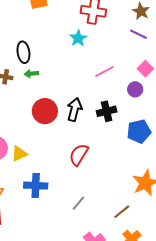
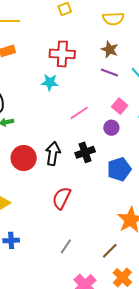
cyan star: (78, 38) -> (50, 82), turned -30
blue cross: (36, 186) -> (11, 240), moved, size x0.7

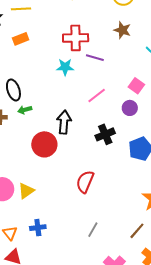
purple line: (109, 73) -> (95, 58), moved
black arrow: (53, 154) -> (64, 122), moved

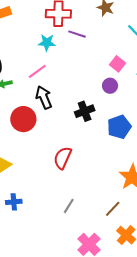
pink line: (97, 96) -> (37, 71), moved
black arrow: (64, 122) -> (44, 97), turned -30

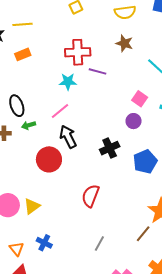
blue cross: (14, 202) -> (44, 243), turned 35
brown line: (113, 209) -> (143, 234), moved

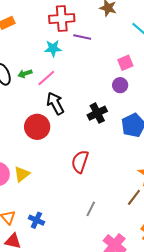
pink square: (140, 99) -> (125, 63), turned 35
green arrow: (29, 125) -> (25, 74), moved
blue cross: (44, 243) -> (36, 220), moved

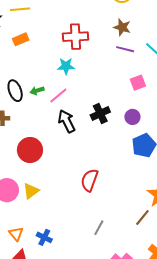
purple line: (82, 37) -> (125, 49), moved
purple circle: (120, 85) -> (132, 117), moved
black cross: (97, 113) -> (100, 114), moved
red circle: (37, 127) -> (30, 150), moved

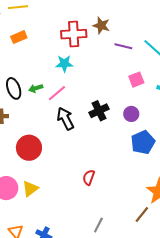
brown star: (122, 27) -> (101, 25), moved
red semicircle: (90, 180) -> (89, 177), size x0.7

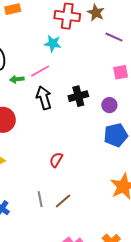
green arrow: (36, 88) -> (17, 79), moved
brown line: (142, 215) -> (63, 201), moved
gray line: (98, 225) -> (40, 199), moved, turned -49

